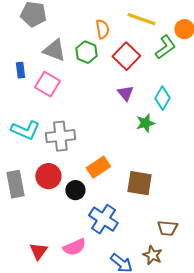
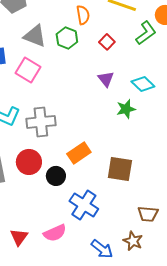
red square: (126, 56) -> (107, 42), size x0.6
cyan diamond: (162, 98) -> (143, 84), turned -75

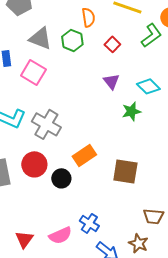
gray cross: (41, 122) -> (46, 124), turned 36
blue cross: (84, 205) -> (89, 223), moved, size x0.7

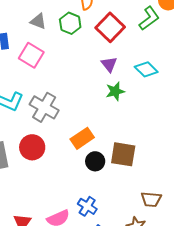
gray triangle: (40, 38) -> (38, 21), size x0.7
red square: (112, 44) -> (110, 27), size x1.8
green star: (131, 111) -> (115, 91), moved
black circle: (61, 178) -> (95, 161), moved

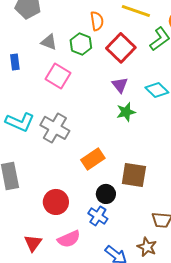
pink square: (31, 55) -> (58, 76), moved
red circle: (32, 147) -> (56, 202), moved
black circle: (95, 161) -> (106, 194), moved
blue cross: (87, 206) -> (98, 216), moved

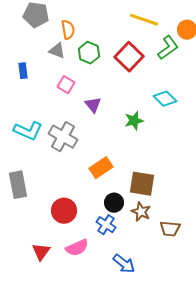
orange semicircle: (97, 21) -> (68, 30), moved
pink square: (58, 76) -> (66, 85), size x0.7
purple triangle: (120, 85) -> (93, 105), moved
brown star: (147, 247) -> (141, 212), moved

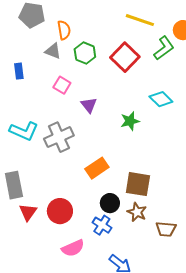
gray cross: (63, 137) -> (59, 137), turned 36
red triangle: (41, 252) -> (28, 212), moved

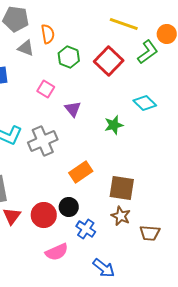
gray triangle: (53, 51) -> (26, 48), moved
black circle: (110, 203) -> (69, 207), moved

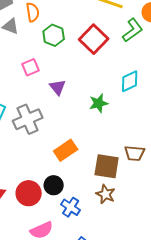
pink square: (46, 89) -> (31, 67), turned 36
cyan diamond: (145, 103) -> (130, 81), turned -70
brown trapezoid: (150, 233) -> (135, 153), moved

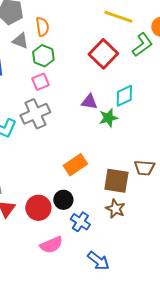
green hexagon: (54, 35) -> (43, 56), moved
cyan diamond: (130, 81) -> (124, 96), moved
purple triangle: (58, 87) -> (89, 102), moved, turned -42
gray cross: (28, 119) -> (35, 114), moved

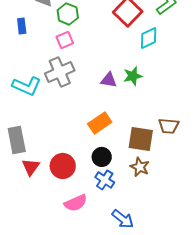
cyan diamond: (124, 96) -> (149, 38), moved
purple triangle: (89, 102) -> (109, 80), moved
black circle: (63, 200) -> (102, 157), moved

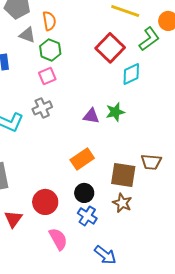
gray cross: (60, 72) -> (42, 108), size x0.7
red triangle: (31, 167) -> (13, 219), moved
pink semicircle: (76, 203) -> (58, 239), turned -95

